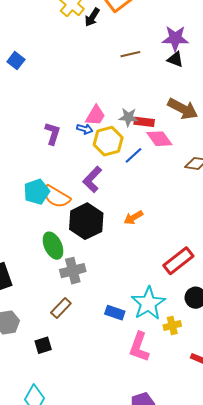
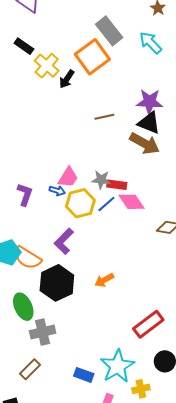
black triangle: (175, 59) -> (149, 123), size x1.4
brown arrow: (183, 109) -> (145, 144), moved
blue line: (133, 155) -> (106, 204), moved

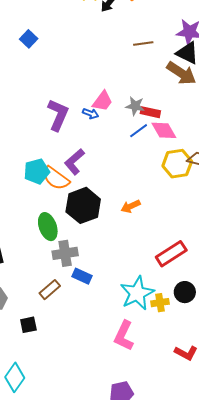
purple L-shape: (25, 194) -> (58, 115), size x1.4
yellow hexagon: (80, 203) -> (177, 164), moved
purple L-shape: (64, 241) -> (74, 162), moved
blue rectangle: (84, 375) -> (82, 276), moved
yellow cross: (141, 389) -> (160, 303), moved

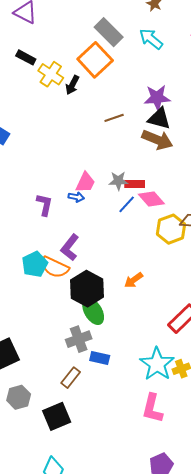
purple L-shape: (58, 115) -> (45, 205), size x0.7
green ellipse: (48, 227) -> (93, 311), moved
black square: (28, 325) -> (57, 416), size x1.6

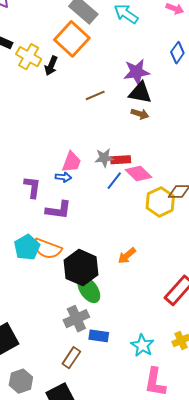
brown arrow: (157, 140) -> (140, 114), size x0.6
purple L-shape: (70, 247) -> (58, 210), moved, turned -116
cyan star: (157, 364) -> (142, 345), moved, size x0.7

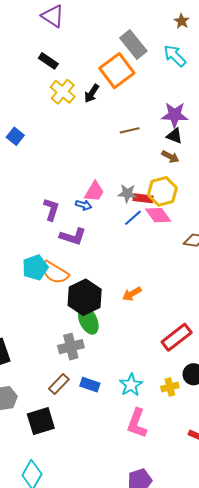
yellow cross: (29, 57) -> (63, 92), moved
black triangle: (140, 93) -> (174, 136), size x0.7
yellow hexagon: (160, 202) -> (162, 191), moved
blue rectangle: (99, 336) -> (90, 385), moved

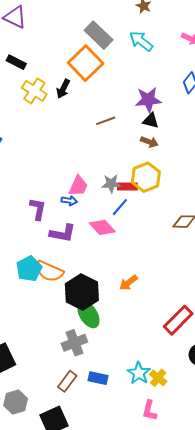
pink diamond: (158, 215) -> (102, 227), moved
yellow cross: (170, 387) -> (158, 378), moved, turned -30
pink L-shape: (137, 423) -> (150, 410), size x0.7

